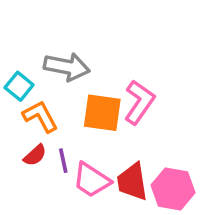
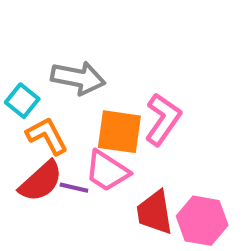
red semicircle: (35, 155) -> (41, 181), size x1.6
purple line: (63, 161) -> (74, 188), turned -65
pink trapezoid: (92, 180) -> (107, 171), moved

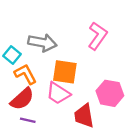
pink L-shape: (163, 119) -> (98, 36), moved
purple line: (74, 188) -> (28, 120), moved
pink hexagon: (202, 221) -> (110, 93), moved

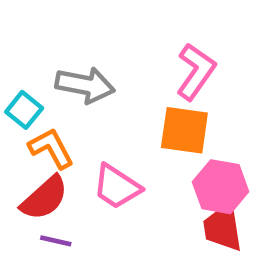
orange square: (65, 72) -> (184, 130), moved
red trapezoid: (84, 116) -> (223, 227), moved

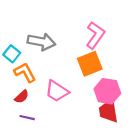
orange square: (184, 130) -> (90, 64), turned -30
red semicircle: (44, 198) -> (22, 97), size x0.6

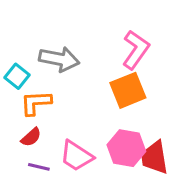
orange L-shape: (25, 72) -> (36, 103), turned -65
pink trapezoid: (57, 91) -> (76, 156), moved
pink hexagon: (107, 91) -> (126, 148), moved

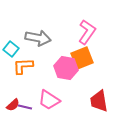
red semicircle: (31, 137) -> (13, 105), moved
pink hexagon: (126, 148) -> (66, 68), moved

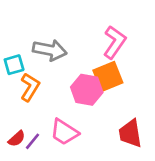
cyan square: (11, 49) -> (14, 65), turned 35
orange L-shape: (23, 66) -> (30, 87), turned 125
purple line: (25, 107) -> (33, 141), turned -64

